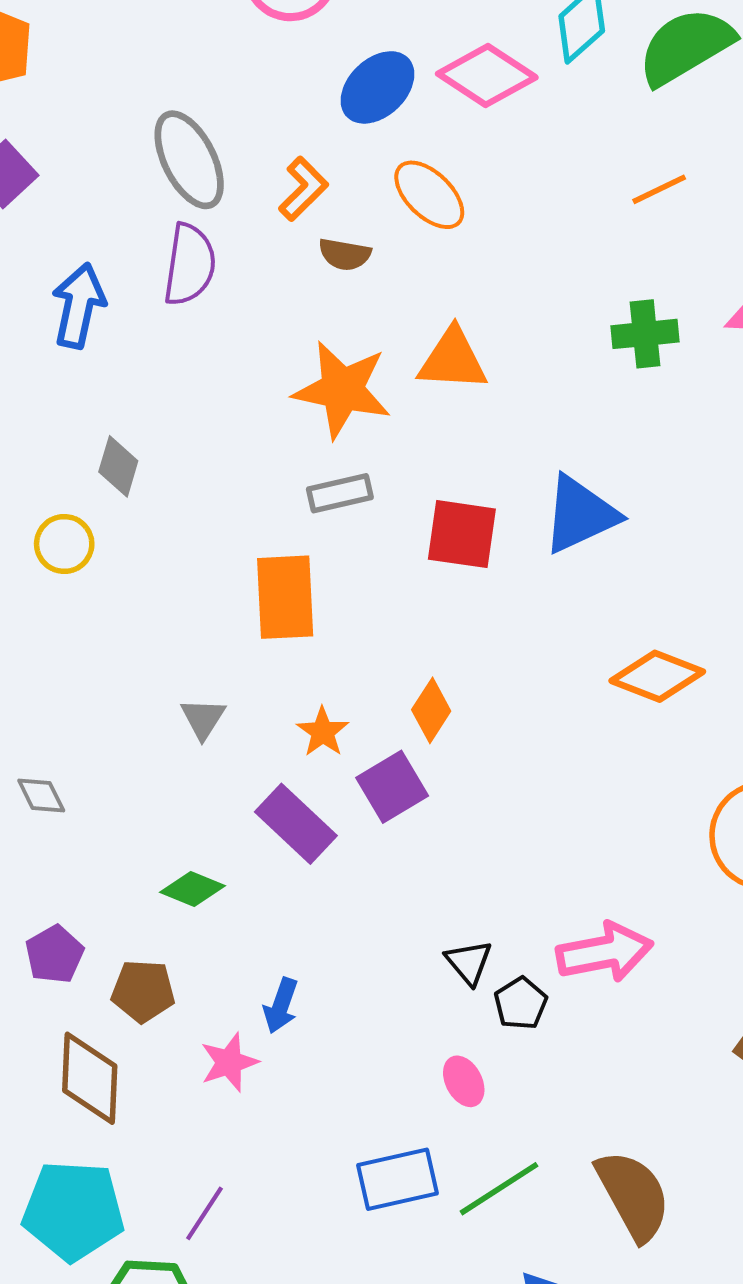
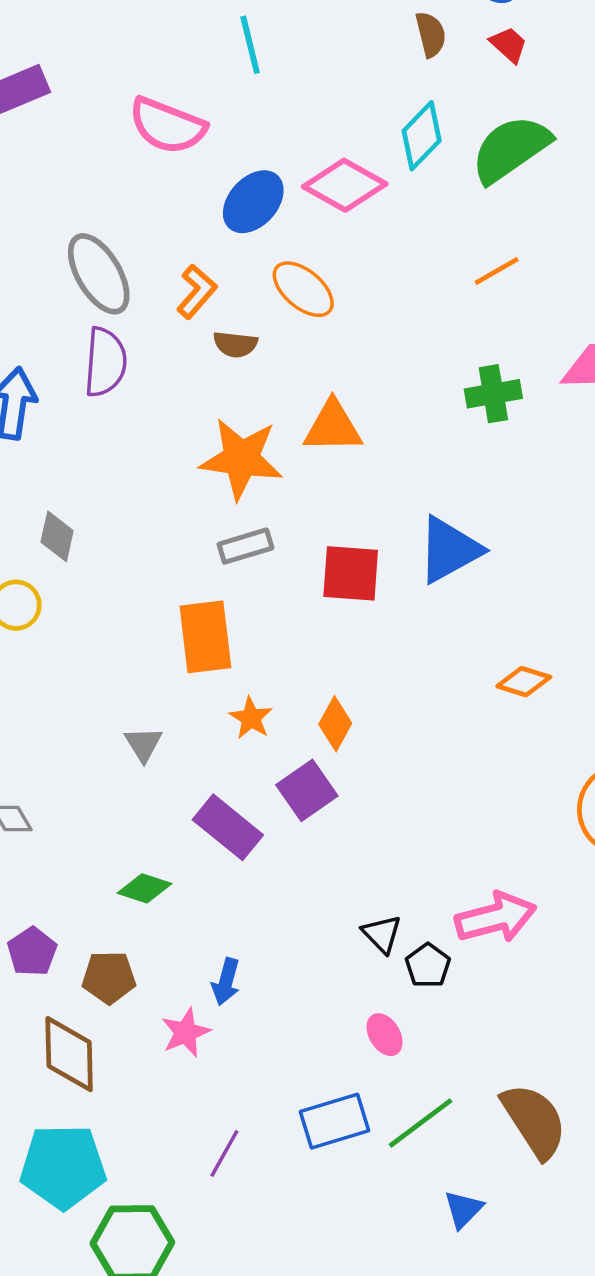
orange diamond: (657, 676) -> (524, 682), size x0.7
orange star: (323, 732) -> (251, 718), moved
purple line: (205, 1213) -> (224, 1153), moved

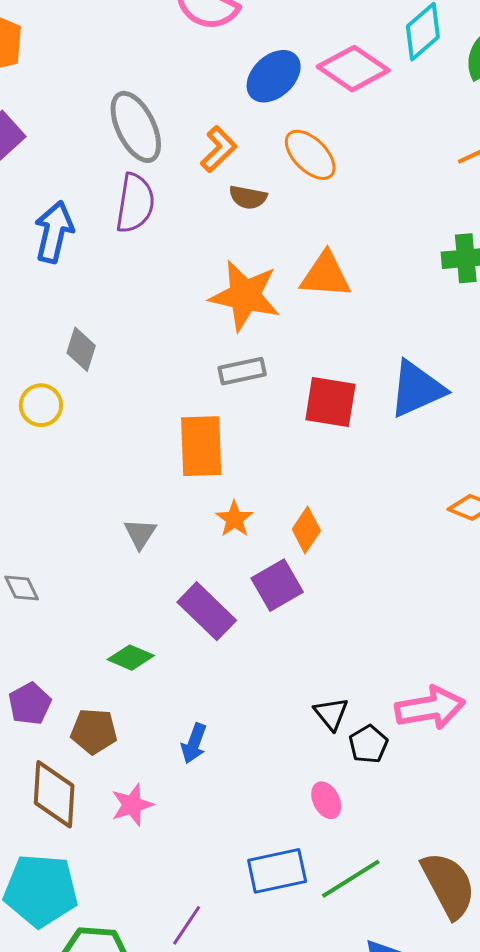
pink star: (186, 1033) -> (132, 805), moved
purple line: (224, 1153) -> (187, 925), moved

